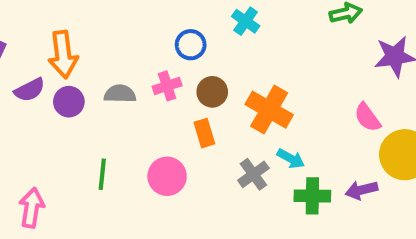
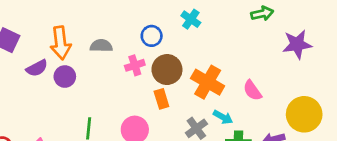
brown circle: (212, 92) -> (167, 70), size x1.4
gray semicircle: (120, 94) -> (101, 46), moved
pink semicircle: (367, 117) -> (252, 91), moved

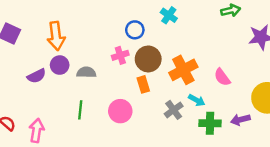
gray semicircle: (101, 46) -> (86, 72), moved
purple semicircle: (37, 68) -> (37, 76), moved
orange cross: (208, 82) -> (183, 70), turned 32

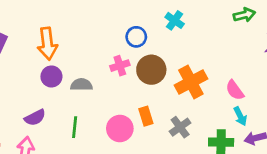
purple semicircle: (37, 76) -> (35, 118), moved
orange rectangle: (143, 84) -> (146, 116), moved
cyan arrow: (197, 100) -> (240, 116), moved, turned 35

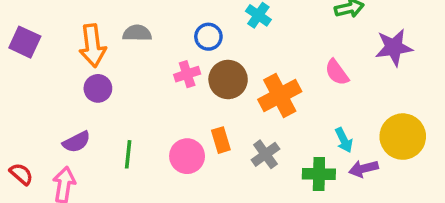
gray semicircle: (82, 85) -> (137, 33), moved
pink semicircle: (235, 90) -> (337, 72), moved

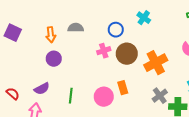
orange arrow: (93, 46) -> (51, 35), size x0.7
gray cross: (265, 154) -> (160, 96), moved
red semicircle: (21, 174) -> (13, 94), moved

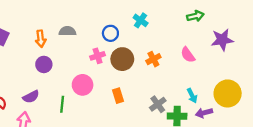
orange cross: (156, 63) -> (153, 59), moved, size x0.6
pink circle: (104, 97) -> (83, 85), moved

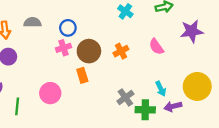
cyan cross: (141, 20) -> (125, 11), moved
blue circle: (110, 33) -> (68, 28), moved
pink circle: (83, 85) -> (50, 93), moved
orange rectangle: (118, 96) -> (82, 75), moved
green line: (62, 104) -> (17, 106), moved

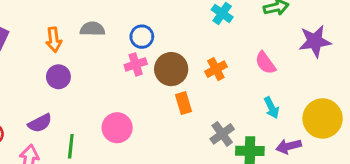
orange rectangle: (82, 75) -> (184, 103), moved
cyan arrow: (161, 89) -> (272, 108), moved

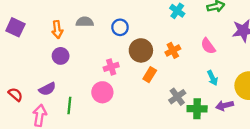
pink cross: (136, 64) -> (111, 67), moved
orange rectangle: (184, 103) -> (150, 75), turned 48

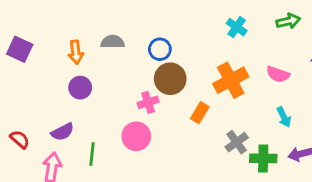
pink semicircle: (208, 46) -> (278, 74), turned -35
brown circle: (141, 50) -> (170, 79), moved
orange cross: (173, 50) -> (231, 80), size x1.6

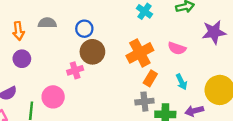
orange rectangle: (200, 113) -> (150, 78), moved
pink circle: (136, 136) -> (53, 97), moved
gray cross: (237, 142) -> (144, 102), turned 30

